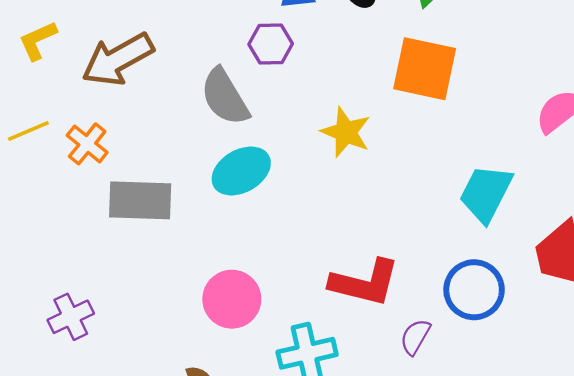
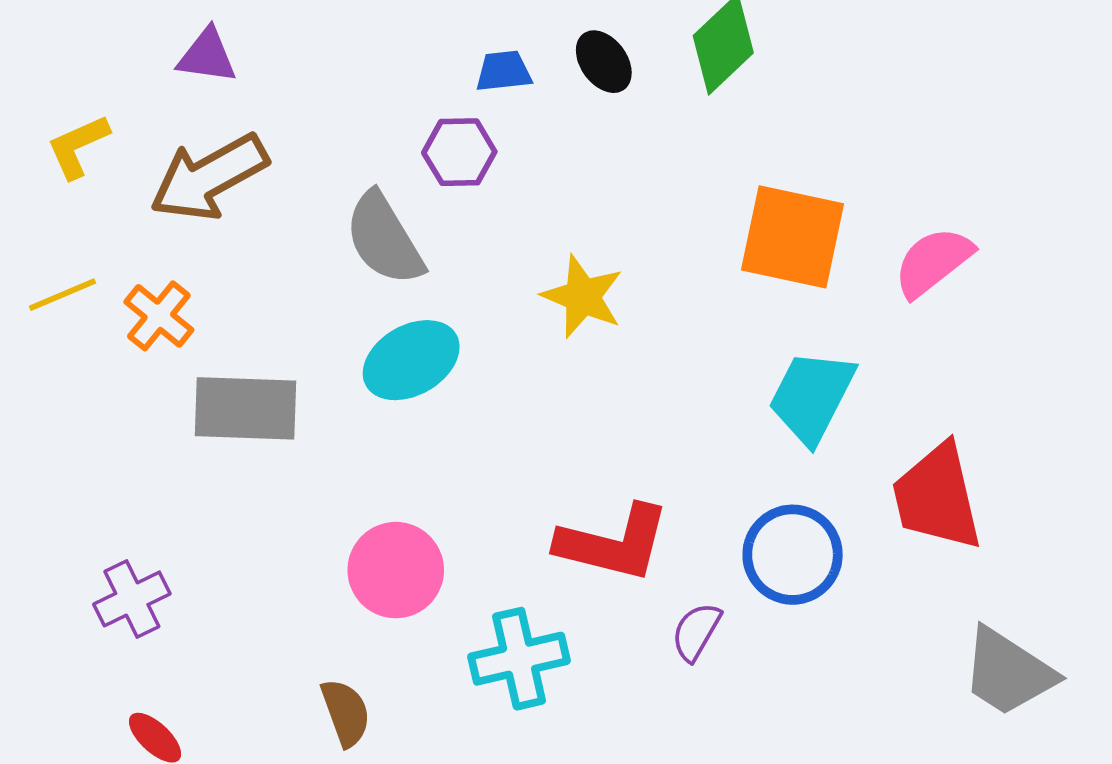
orange square: (425, 69) -> (793, 237), moved

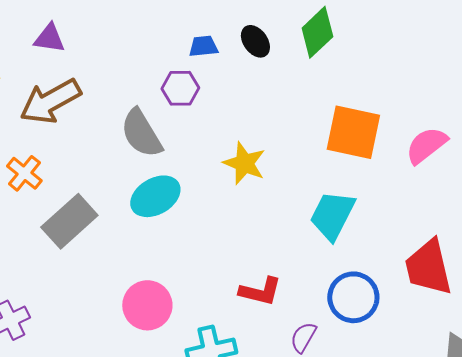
cyan trapezoid: (812, 397) -> (332, 215), moved
gray rectangle: (246, 408) -> (69, 221), turned -44
red L-shape: (613, 543) -> (260, 291), size x0.7

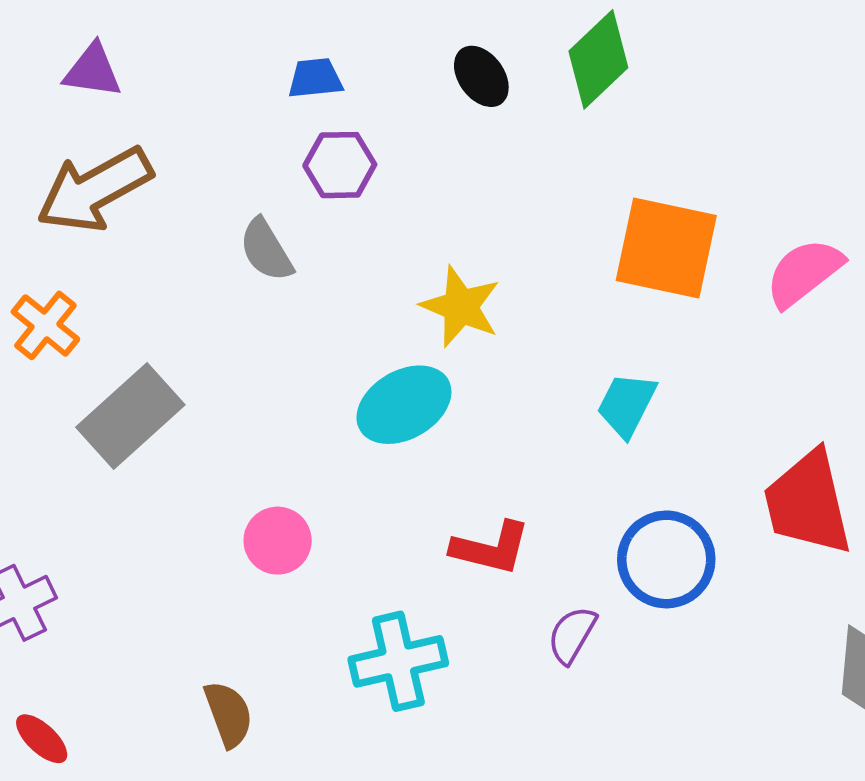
blue trapezoid: (203, 46) -> (315, 78), moved
gray semicircle: (141, 133) -> (266, 250), size x0.7
cyan ellipse: (155, 196) -> (404, 405), moved
cyan trapezoid: (332, 215) -> (627, 405), size x0.7
pink circle: (147, 305) -> (278, 541), moved, size x0.7

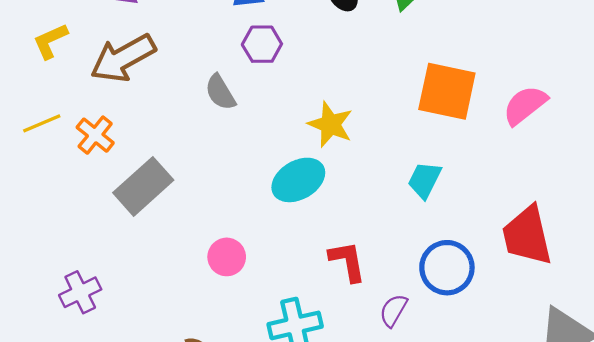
red L-shape: (491, 548) -> (347, 261), turned -114

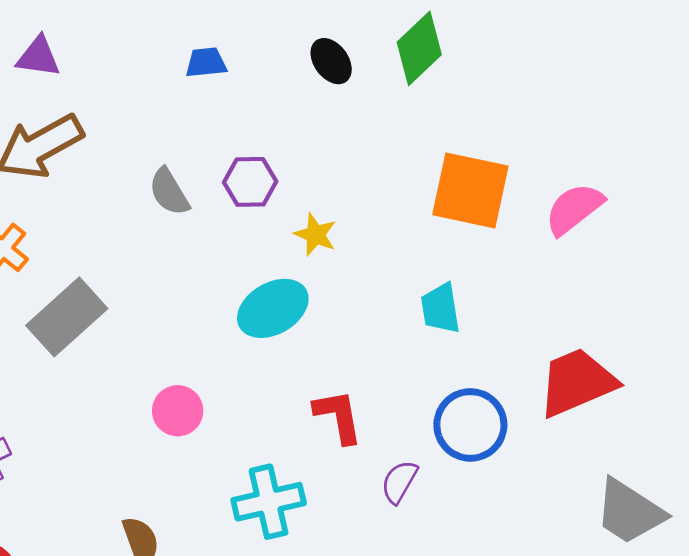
purple hexagon: (262, 44) -> (250, 182), moved
yellow star: (330, 124) -> (315, 234), size x0.7
cyan trapezoid: (424, 180) -> (441, 308), turned -36
red trapezoid: (527, 236) -> (577, 382), turned 80

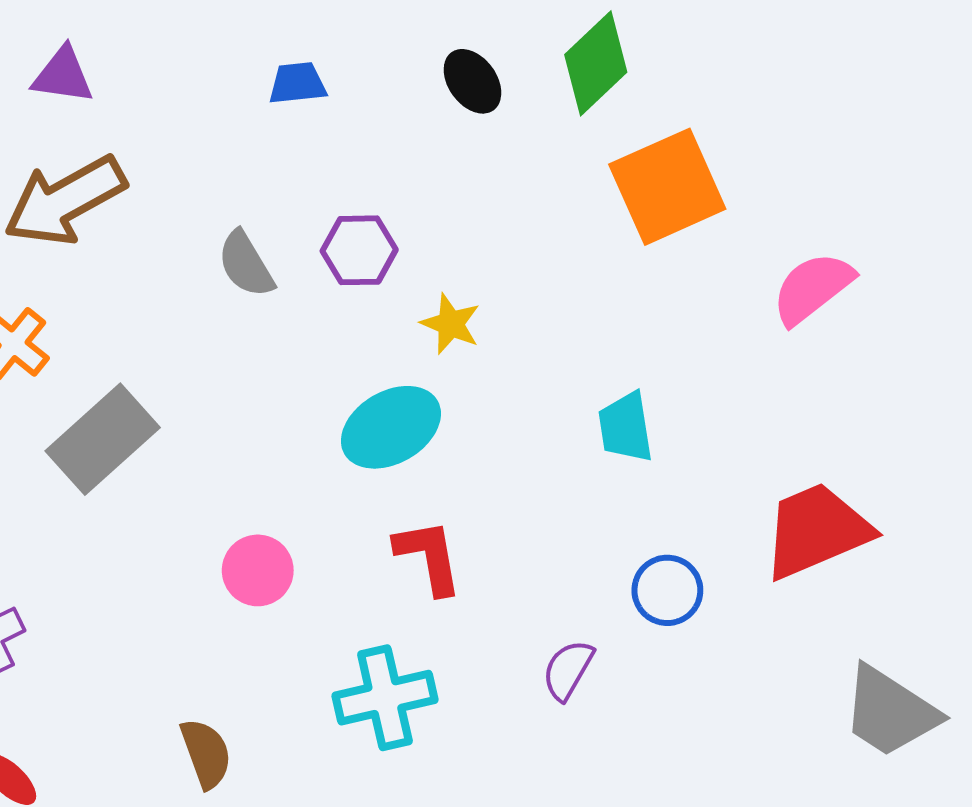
orange square: (470, 190) -> (667, 187), moved, turned -36
red L-shape: (338, 416) -> (429, 557), moved
blue circle: (470, 425) -> (667, 590), size x0.7

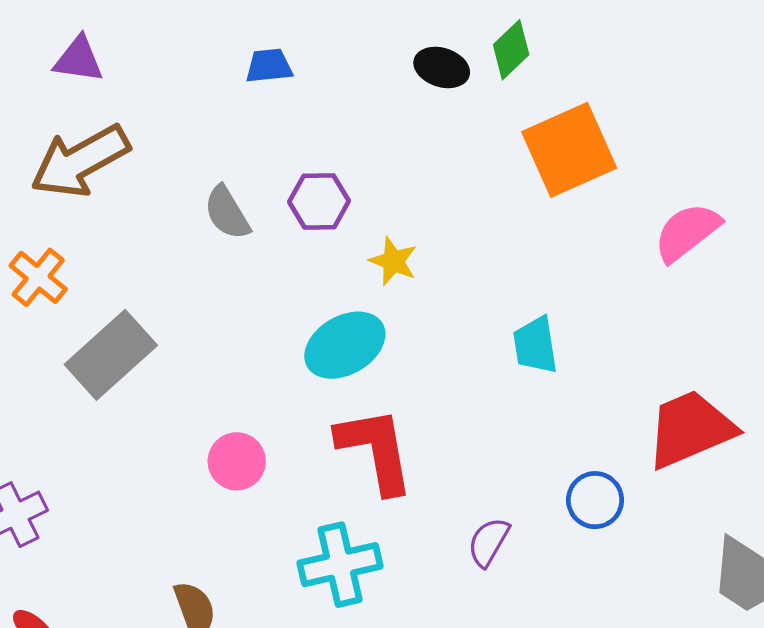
green diamond: (596, 63) -> (511, 50), size x0.7
black ellipse: (472, 81) -> (442, 67), moved, turned -36
red L-shape: (429, 557) -> (376, 450), size x1.4
blue circle: (667, 590) -> (595, 500), moved

